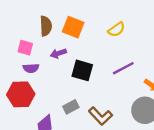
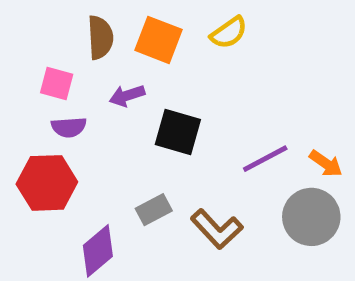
yellow semicircle: (116, 29) -> (229, 33), moved
purple line: (123, 68) -> (265, 159), moved

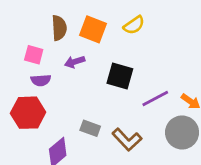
black square: (178, 132) -> (120, 76), moved
gray rectangle: (154, 210) -> (90, 128), turned 48

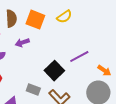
black square: (120, 76) -> (54, 71), moved, turned 30
purple line: (155, 99) -> (79, 57), moved

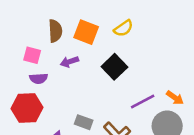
purple line: (79, 57) -> (143, 102), moved
black square: (54, 71) -> (114, 67), moved

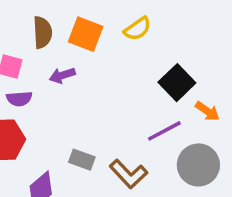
black square: (114, 67) -> (177, 83), moved
orange arrow: (175, 98) -> (207, 111), moved

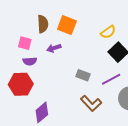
yellow semicircle: (137, 29) -> (108, 32), moved
gray rectangle: (82, 160) -> (83, 75), moved

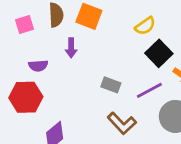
pink square: (25, 43) -> (24, 25), moved, turned -32
purple arrow: (54, 48) -> (71, 48), turned -72

